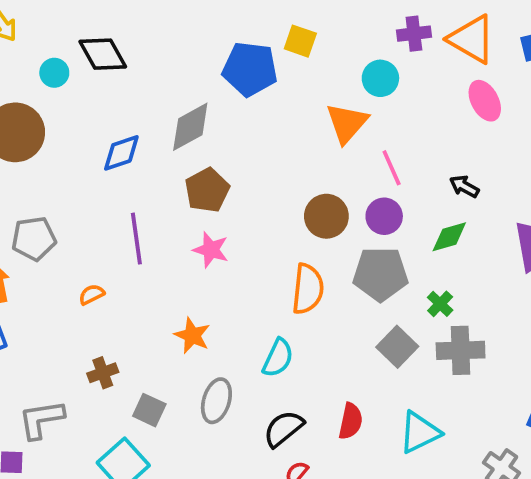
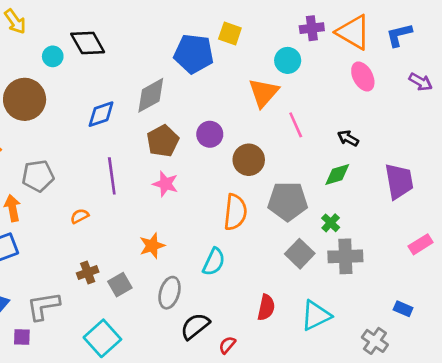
purple circle: (384, 216) -> (210, 134), moved
orange star: (192, 335) -> (152, 246), turned 30
gray square: (149, 410) -> (120, 285), moved, turned 35
black semicircle: (284, 429) -> (195, 326), moved

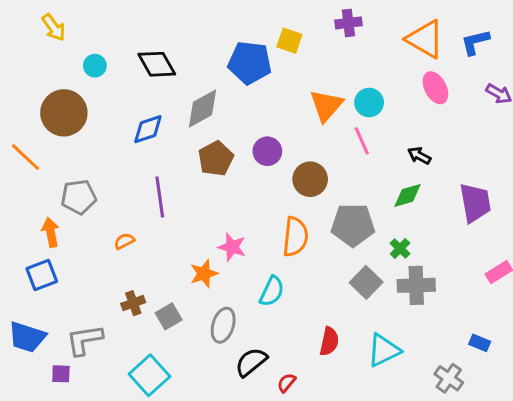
purple cross: (312, 28) -> (348, 23), moved
black diamond: (88, 43) -> (157, 64), moved
cyan circle: (288, 60) -> (369, 103), moved
pink star: (165, 184) -> (232, 247), moved

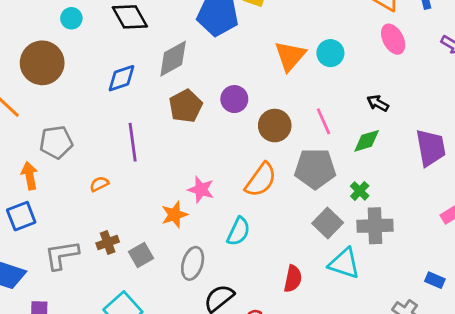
pink line: (362, 141) -> (323, 121), moved
orange semicircle: (295, 237) -> (261, 180), turned 30
gray L-shape: (85, 340) -> (62, 255), moved
cyan triangle: (384, 350) -> (344, 263), moved, turned 44

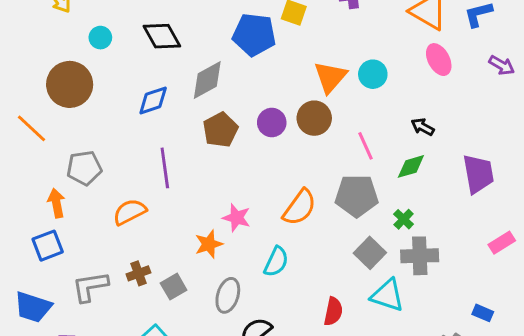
brown circle: (275, 126) -> (314, 118), moved
orange semicircle: (99, 184) -> (130, 212), size x1.6

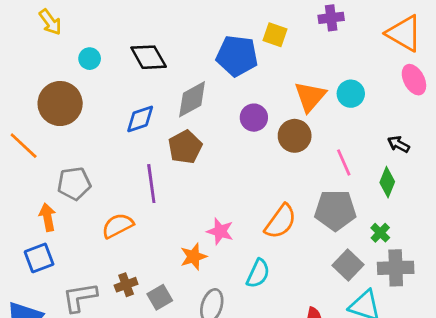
purple circle: (272, 123) -> (254, 118), moved
brown pentagon: (220, 130) -> (185, 147), moved
green diamond: (411, 166) -> (387, 182), turned -52

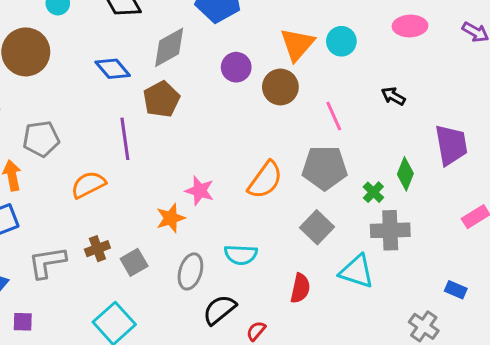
pink ellipse: (414, 80) -> (410, 26), turned -64
blue diamond: (140, 119) -> (113, 69), turned 68
green diamond: (387, 182) -> (405, 174), moved
gray square: (348, 265) -> (317, 227), moved
cyan semicircle: (258, 273) -> (241, 255), moved, turned 68

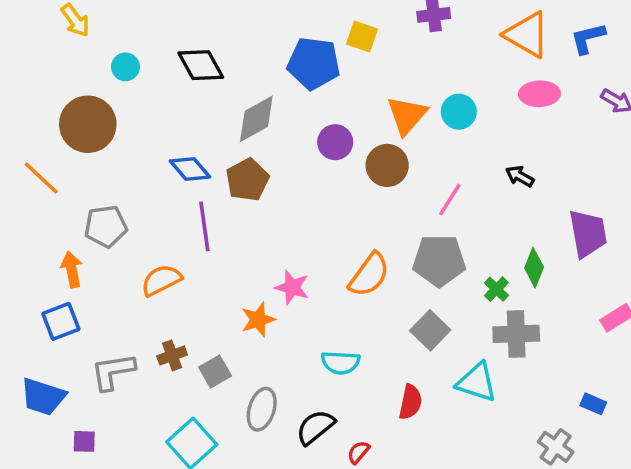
blue diamond: (113, 69) -> (190, 169), moved
pink line: (334, 116) -> (450, 200), turned 56
gray ellipse: (190, 271) -> (262, 409), moved

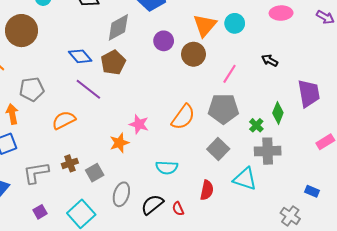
purple line: (204, 226) -> (88, 89), turned -44
purple square: (84, 441) -> (40, 212), moved, turned -32
red semicircle: (358, 452) -> (178, 209), moved, turned -64

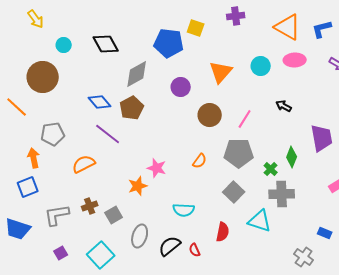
cyan circle: (235, 23) -> (261, 66), moved
brown circle: (193, 54) -> (210, 115), moved
orange semicircle: (183, 117) -> (200, 161), size x0.6

